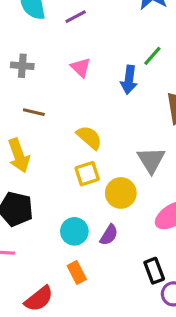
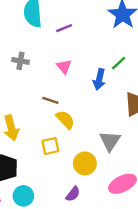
brown line: (34, 112) -> (50, 100), moved
yellow square: (87, 174) -> (50, 146), moved
cyan circle: (74, 231) -> (23, 196), moved

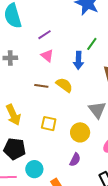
purple line: (64, 28) -> (44, 35), moved
yellow semicircle: (65, 120) -> (64, 85), moved
yellow square: (50, 146) -> (49, 124), turned 35

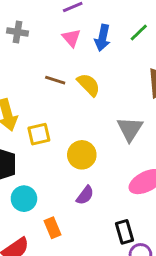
blue arrow: (78, 60) -> (103, 38), moved
yellow square: (49, 124) -> (39, 134), moved, turned -35
yellow circle: (80, 132) -> (82, 155), moved

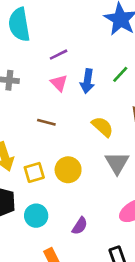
yellow semicircle: (89, 85) -> (102, 127), moved
yellow circle: (82, 155) -> (68, 170), moved
cyan circle: (24, 199) -> (36, 216), moved

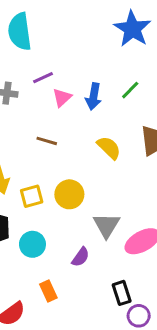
purple line: (59, 55) -> (43, 78), moved
pink triangle: (59, 83) -> (62, 98), turned 30
gray triangle: (117, 163) -> (106, 225), moved

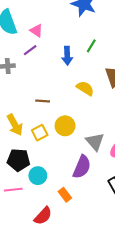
pink triangle: (62, 98) -> (36, 31), moved, turned -32
brown line: (47, 141) -> (43, 101), moved
cyan circle: (32, 244) -> (38, 176), moved
purple semicircle: (81, 257) -> (82, 167), size x1.6

